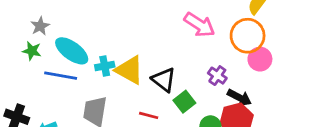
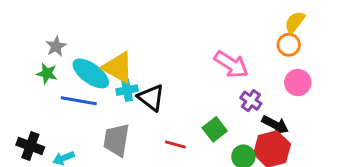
pink arrow: (199, 25) -> (231, 64), moved
orange circle: (248, 36) -> (289, 45), moved, size x0.6
yellow triangle: (129, 70) -> (118, 67), moved
black triangle: (164, 80) -> (151, 98), moved

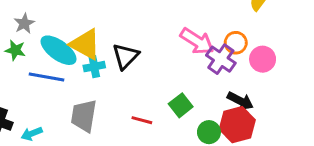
orange circle: (289, 45) -> (236, 43), moved
black triangle: (151, 98) -> (126, 56), moved, turned 36
purple cross: (251, 101) -> (221, 59), moved, size x1.4

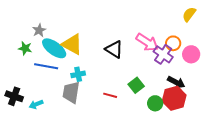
gray star: (24, 23) -> (39, 30), moved
black triangle: (126, 56) -> (114, 49), moved, turned -42
cyan cross: (94, 67) -> (78, 74), moved

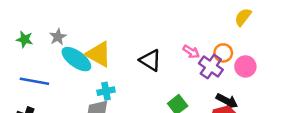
pink arrow: (147, 42) -> (191, 52), size x0.6
green star: (25, 48) -> (25, 39), moved
blue line: (46, 66) -> (34, 81), moved

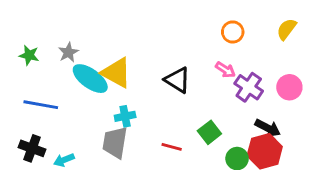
orange circle: (223, 53) -> (233, 32), moved

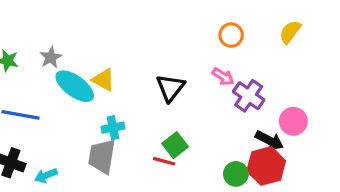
yellow triangle: (116, 73) -> (103, 80), size x0.7
black triangle: (177, 80) -> (170, 88), turned 36
pink circle: (289, 87) -> (293, 121), moved
green square: (209, 132) -> (175, 145), moved

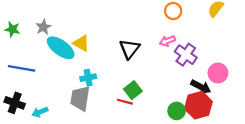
pink arrow: (223, 77) -> (167, 41), turned 126

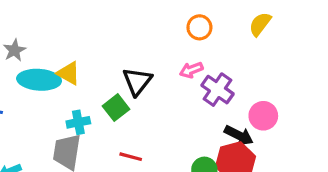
cyan ellipse: (61, 48) -> (39, 80), turned -32
green square: (133, 90) -> (116, 108), moved

